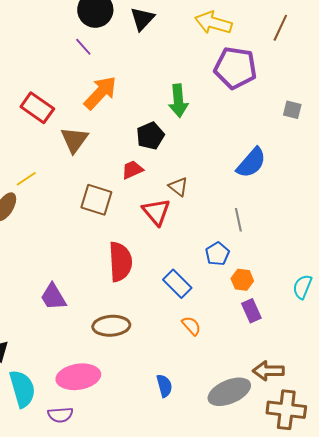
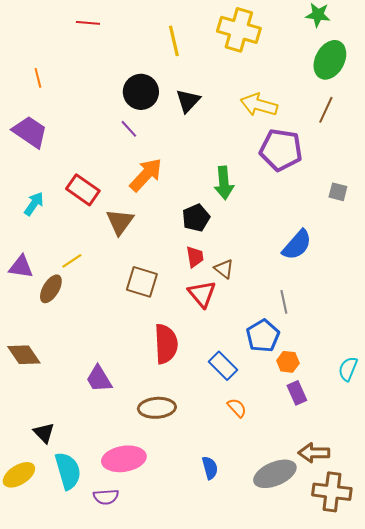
red trapezoid: (132, 170) -> (195, 257), moved, turned 105
blue pentagon: (217, 254) -> (263, 336), size x1.4

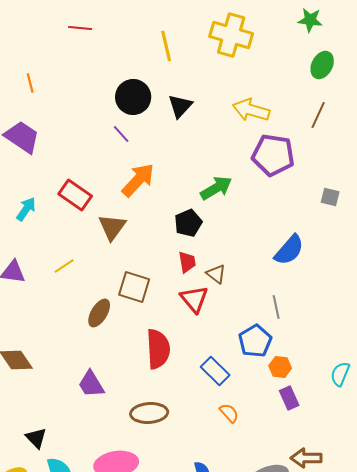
green ellipse: (330, 60) -> (322, 65), size x0.7
green arrow: (224, 183) -> (216, 188), turned -116
brown ellipse: (51, 289) -> (99, 313), moved

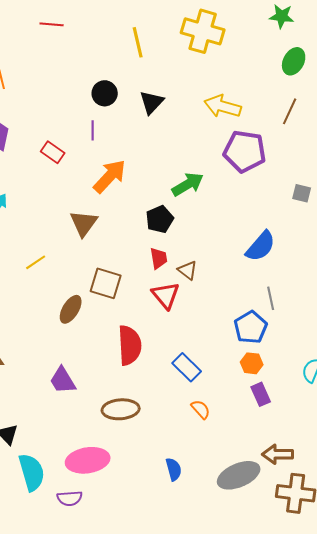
black circle: (133, 97) -> (105, 93), size x0.7
purple line: (121, 134) -> (93, 130), turned 42
red rectangle: (75, 195) -> (53, 152), moved, size x0.7
gray line: (276, 307) -> (271, 298), moved
blue pentagon: (255, 341) -> (251, 327), moved

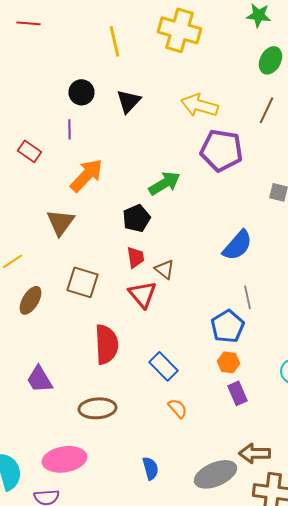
brown ellipse: (71, 309) -> (30, 300), moved

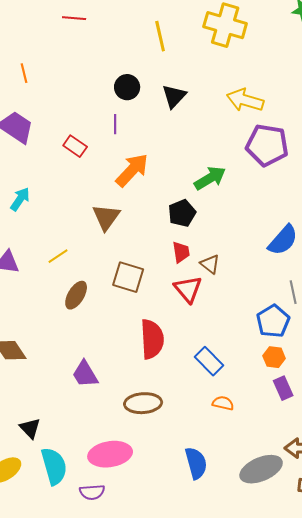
orange semicircle: (178, 408) -> (223, 403), turned -35
blue semicircle: (150, 468) -> (196, 463), size x1.4

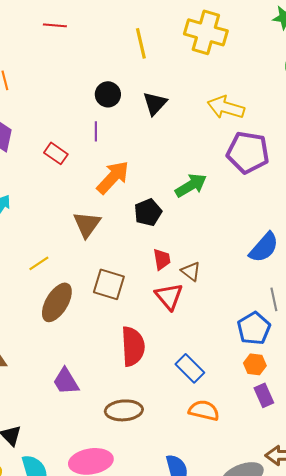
black pentagon: (182, 213) -> (148, 212), moved
brown ellipse: (76, 295) -> (57, 302), size x1.4
orange semicircle: (223, 403) -> (204, 410), size x1.4

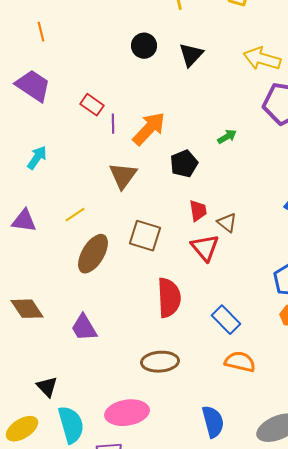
purple line: (96, 131) -> (113, 124), moved
green arrow: (191, 185) -> (227, 137), size x0.6
purple trapezoid: (66, 381) -> (84, 328), moved

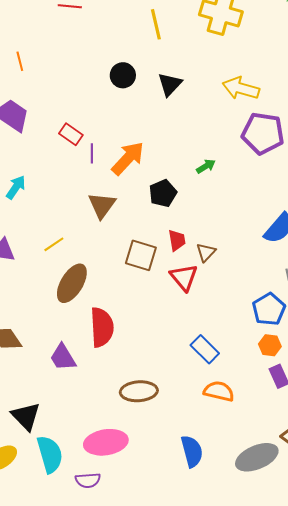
brown triangle: (227, 223) -> (206, 252), turned 35
brown square: (145, 236) -> (141, 255), moved
red semicircle: (169, 298) -> (102, 327), moved
black triangle: (47, 387) -> (26, 416), size x1.4

